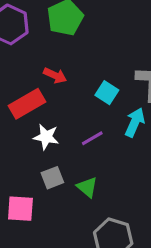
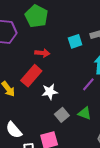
cyan square: (107, 93) -> (75, 41), moved, turned -32
purple line: (92, 138) -> (88, 84), moved

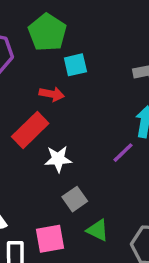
cyan square: (75, 41) -> (75, 65), moved
green triangle: (85, 113) -> (98, 230), moved

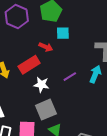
purple line: (123, 153) -> (70, 77), moved
gray square: (75, 199) -> (46, 110), size x1.5

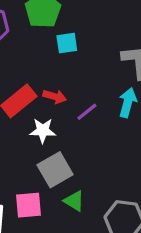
red arrow: (46, 47) -> (55, 97), moved

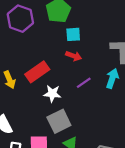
red arrow: (55, 97) -> (74, 56), moved

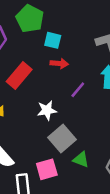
cyan square: (73, 34) -> (53, 40), turned 32
red rectangle: (37, 72) -> (19, 76), moved

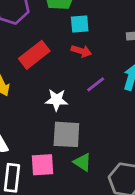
cyan square: (53, 40) -> (80, 24), turned -30
gray square: (62, 138) -> (66, 134), turned 32

